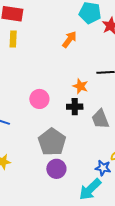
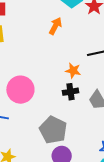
pink circle: (39, 99) -> (20, 90), moved, size x1.4

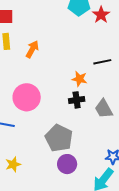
orange arrow: (55, 26) -> (32, 49), moved

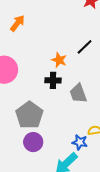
black line: (102, 62) -> (85, 47), turned -42

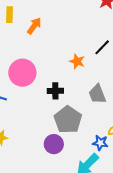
black cross: (53, 80) -> (55, 91), moved
gray pentagon: (29, 115) -> (68, 120), moved

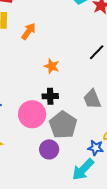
orange star: (77, 61) -> (52, 66), moved
pink circle: (22, 73) -> (32, 114), moved

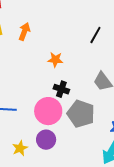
black cross: (50, 96) -> (61, 89), turned 35
purple circle: (49, 149) -> (46, 140), moved

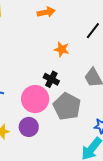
orange arrow: (24, 32) -> (46, 12), moved, turned 48
orange star: (55, 60) -> (62, 49), moved

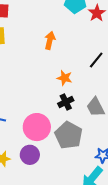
orange arrow: (46, 12) -> (50, 40), turned -66
black cross: (51, 79) -> (66, 102), moved, turned 35

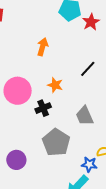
black cross: (66, 102) -> (43, 108), moved
pink circle: (37, 127) -> (18, 91), moved

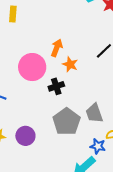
orange arrow: (43, 47) -> (57, 48), moved
gray trapezoid: (85, 116) -> (94, 113), moved

